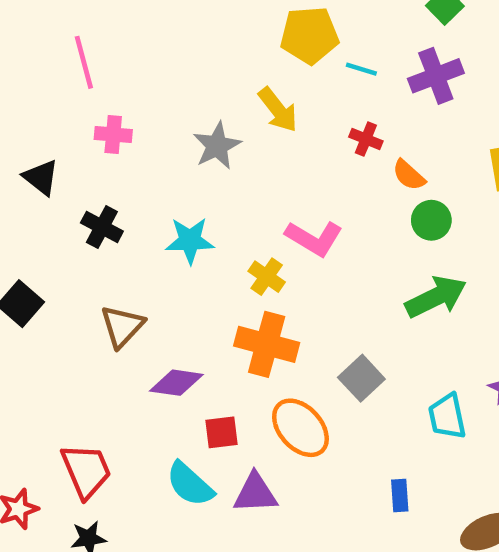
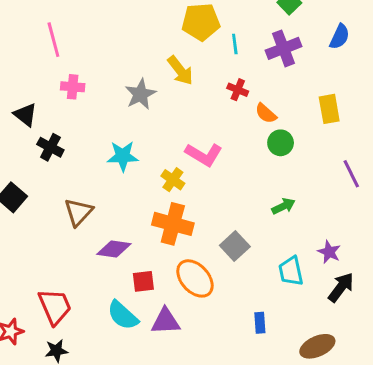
cyan line: (361, 69) -> (235, 44), turned 66
black cross: (102, 227) -> (50, 147), moved
green arrow: (436, 297) -> (283, 206), moved, size x0.6

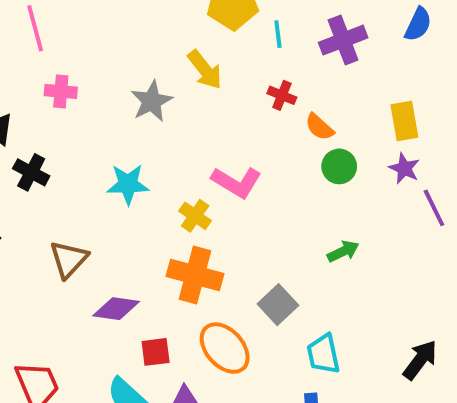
purple star: (329, 252) -> (404, 168), moved
cyan trapezoid: (291, 271) -> (323, 354), moved

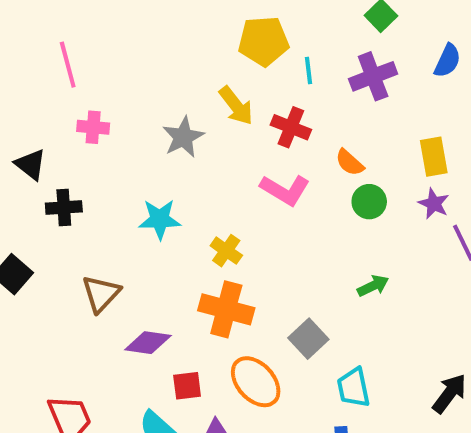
red cross: (282, 95) -> (291, 127), moved, size x1.4
black cross: (31, 172) -> (64, 208), turned -32
pink L-shape: (236, 182) -> (285, 190), moved

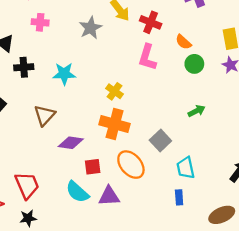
pink L-shape: (285, 190) -> (147, 57), turned 76
cyan star: (160, 219) -> (64, 74), moved

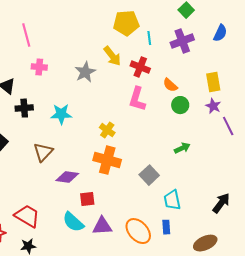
orange ellipse: (131, 165) -> (138, 231), moved
red trapezoid: (27, 185) -> (27, 216), turned -36

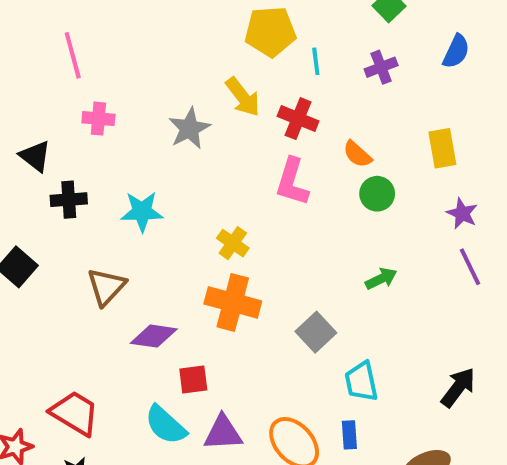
purple cross: (182, 41) -> (381, 67), size x0.7
purple star: (213, 106) -> (462, 213), moved
purple line: (228, 126) -> (470, 267), moved

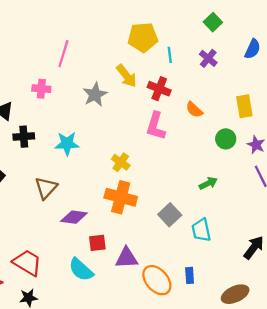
pink line: (73, 55) -> (63, 54), moved, turned 32
purple cross: (381, 67) -> (208, 58), turned -30
green circle: (377, 194) -> (226, 139), moved
cyan trapezoid: (361, 381) -> (201, 230), moved
purple triangle: (223, 433) -> (127, 258), moved

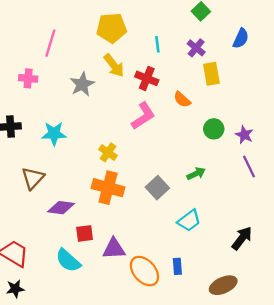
yellow pentagon: (143, 37) -> (112, 28), moved
yellow rectangle: (244, 106) -> (211, 74), moved
pink L-shape: (156, 126) -> (143, 116), turned -140
gray square: (170, 215) -> (157, 188), moved
cyan trapezoid: (201, 230) -> (189, 221), turned -115

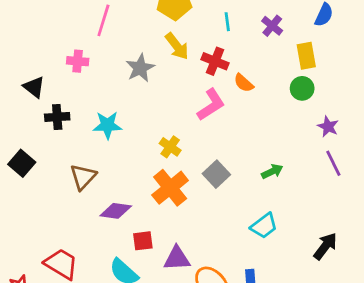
yellow rectangle: (211, 74) -> (306, 56), moved
orange semicircle: (182, 100) -> (244, 83), moved
green circle: (214, 129) -> (302, 88), moved
orange cross: (108, 188) -> (170, 188), turned 36
gray square: (157, 188) -> (216, 174), moved

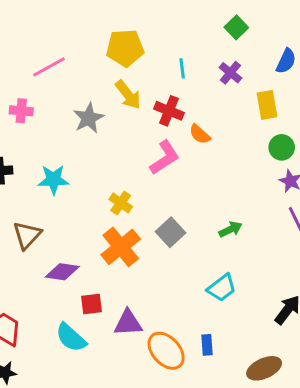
pink line: (103, 20) -> (49, 67), turned 44
green circle: (302, 88) -> (282, 147), moved

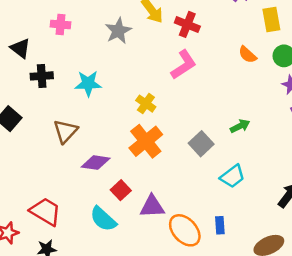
orange semicircle: (200, 134) -> (248, 55), moved
gray square: (170, 232) -> (201, 144), moved
red square: (91, 304) -> (121, 190), turned -36

